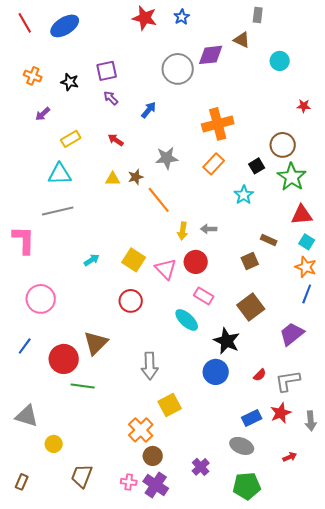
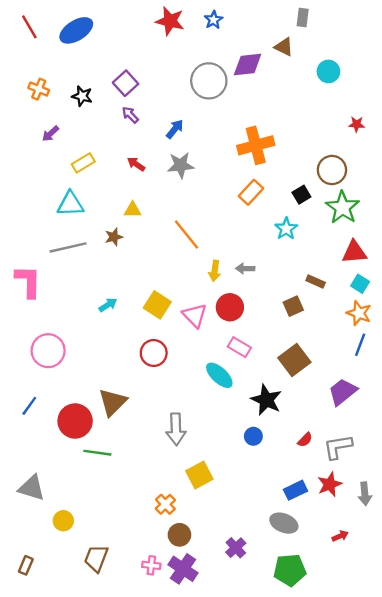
purple square: (107, 71) -> (126, 83), turned -30
gray star: (167, 158) -> (181, 165), moved
brown star: (136, 177) -> (114, 237), moved
blue circle: (216, 372) -> (253, 436), size x0.6
orange cross: (141, 430) -> (165, 504), size x0.7

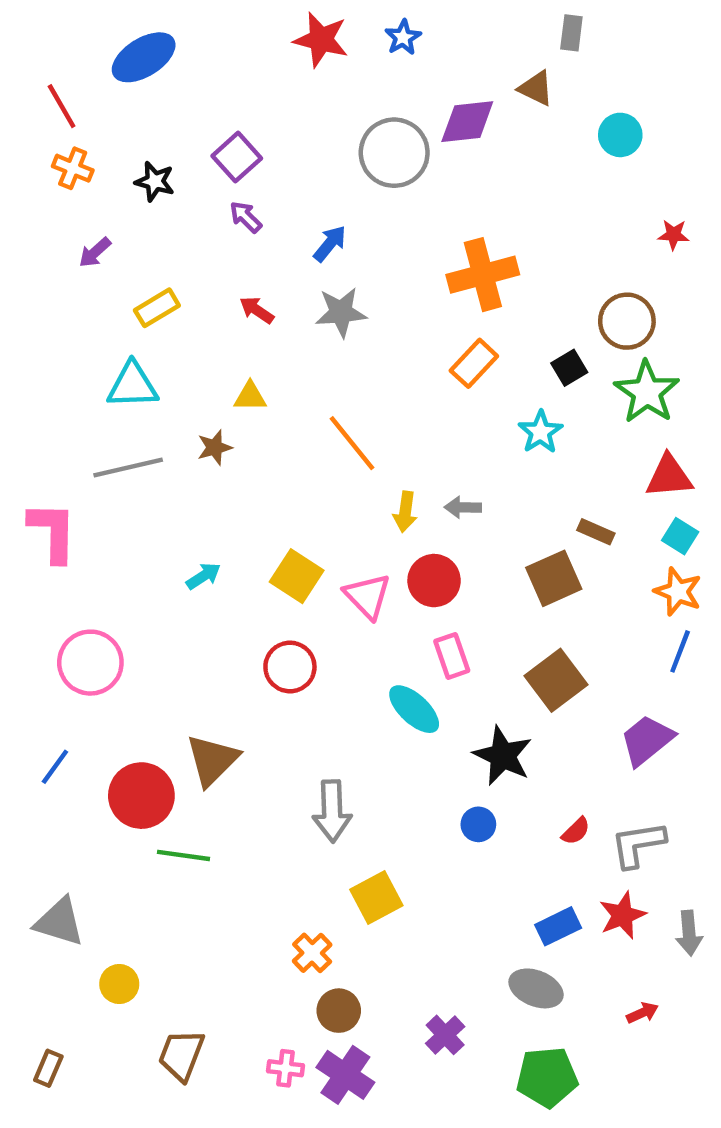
red line: (29, 27) -> (62, 106), moved
brown square: (293, 306) -> (554, 578), size x1.4
pink rectangle: (239, 347) -> (452, 656), turned 40

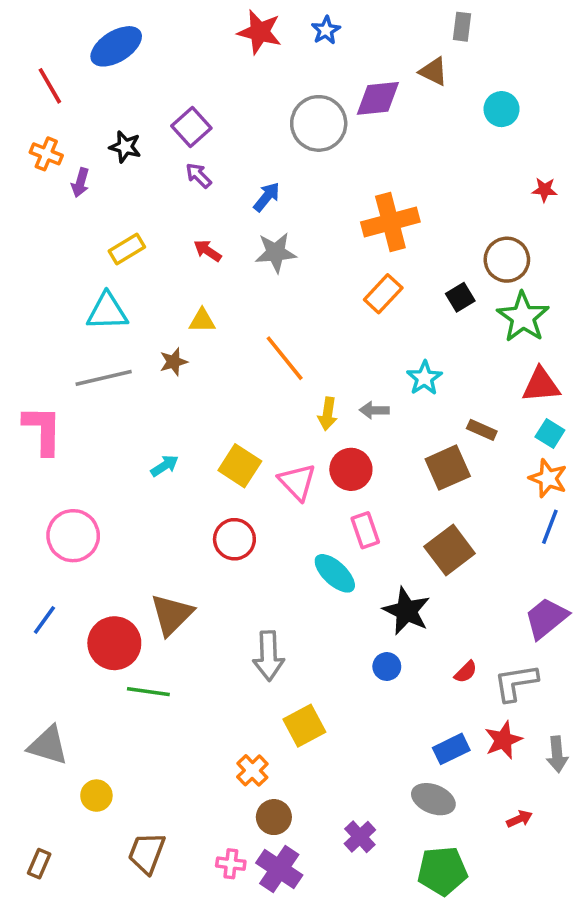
orange cross: (73, 168) -> (46, 154), moved
purple arrow: (95, 252) -> (80, 183), moved, turned -32
cyan star: (540, 432) -> (424, 378), moved
purple trapezoid: (647, 740) -> (546, 618), moved

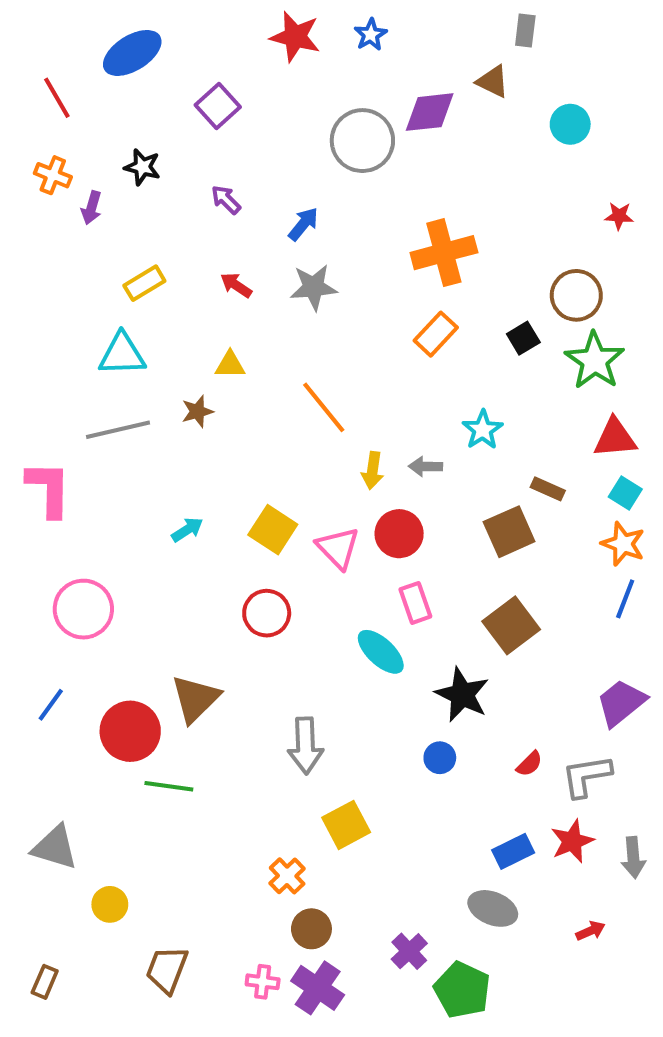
purple square: (191, 127) -> (218, 106), moved
green pentagon: (442, 871) -> (462, 990), moved, turned 30

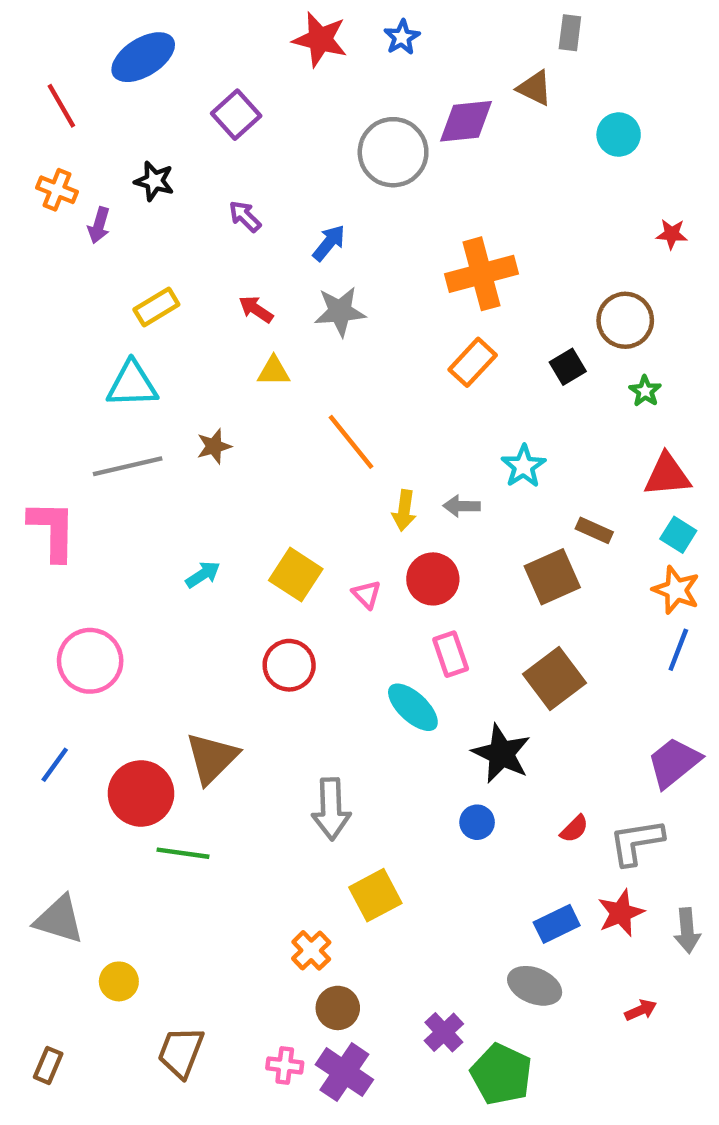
green star: (595, 361) -> (645, 391), size x0.5
yellow triangle: (230, 365) -> (274, 371), moved
pink triangle: (338, 548) -> (367, 594), size x0.6

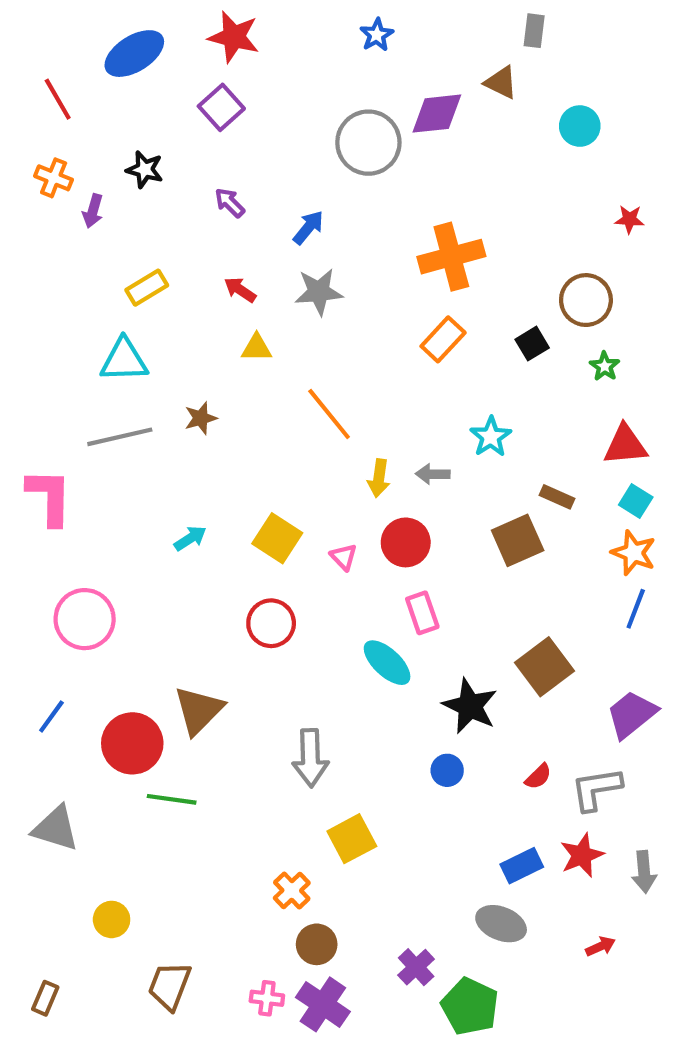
red star: (320, 39) -> (234, 37), moved
brown square: (554, 678) -> (545, 667), moved
gray triangle: (59, 919) -> (56, 828), moved

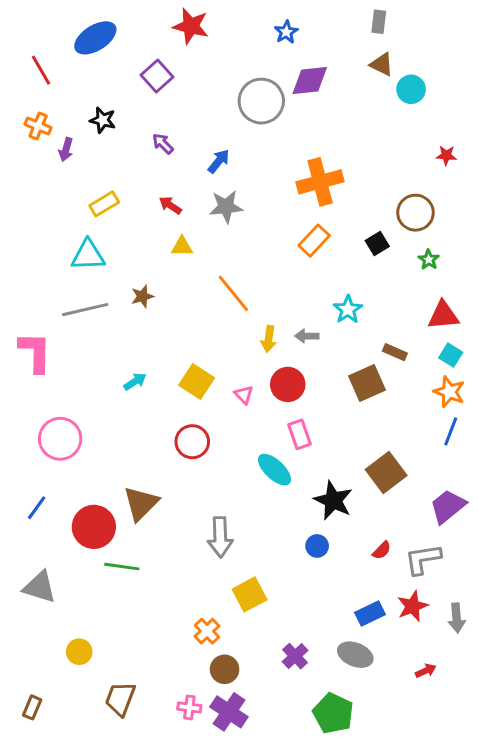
blue star: (377, 35) -> (286, 32), moved
red star: (234, 37) -> (191, 26), moved
brown triangle: (501, 83) -> (382, 64), moved
purple cross: (416, 967) -> (295, 656), moved

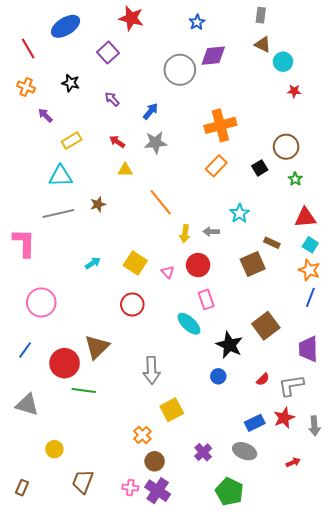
purple arrow: (66, 149) -> (45, 115), moved, turned 119
red star: (446, 155) -> (294, 91), moved
purple trapezoid: (448, 506) -> (308, 349), turned -52

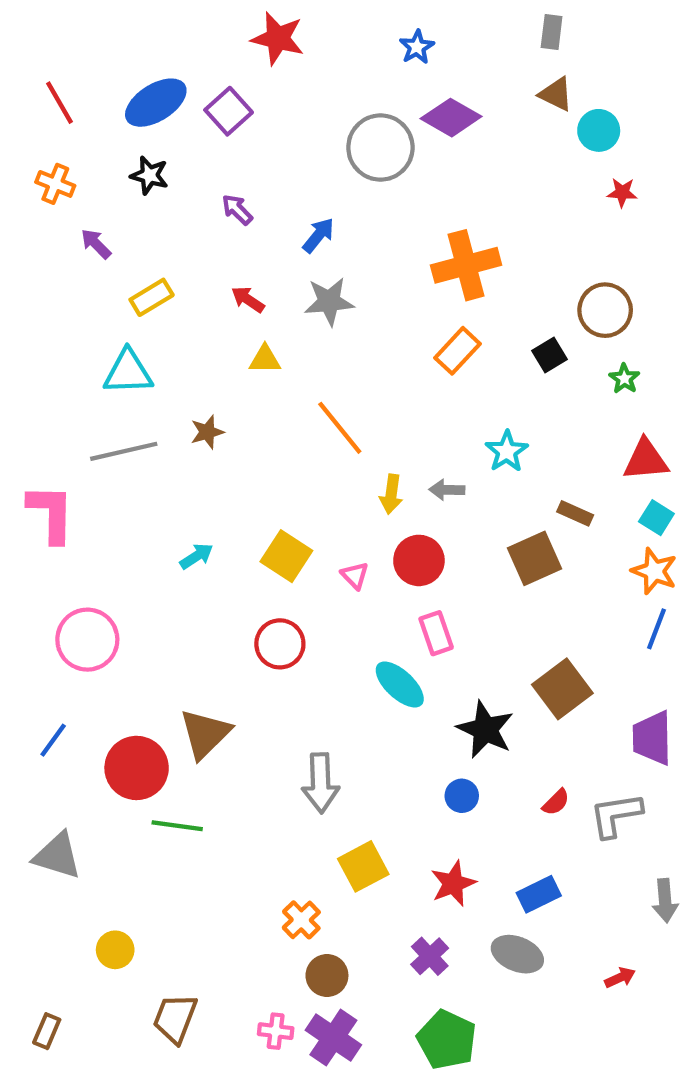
blue ellipse: (66, 26) -> (156, 103), moved
purple diamond: (213, 56) -> (451, 118), turned 36
red star: (284, 418) -> (453, 884), moved
green pentagon: (229, 492) -> (447, 1040), moved

